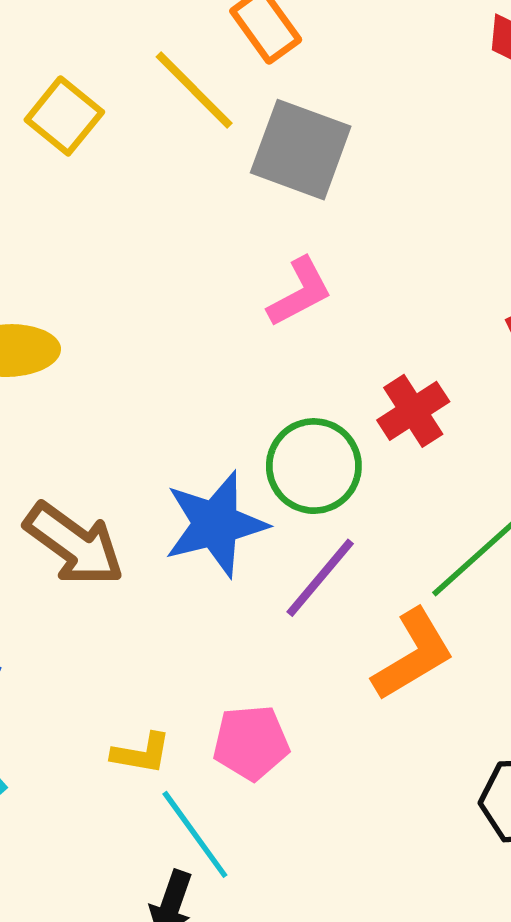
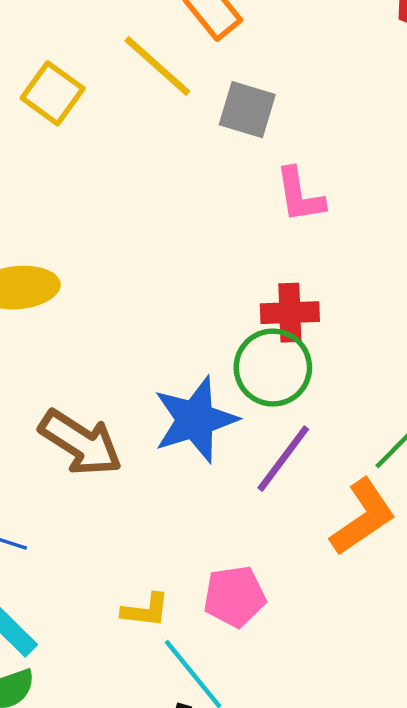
gray square: (301, 150) -> (247, 110), size x0.7
pink L-shape: (300, 292) -> (300, 195), moved, turned 112
red cross: (413, 411) -> (290, 313), moved, turned 34

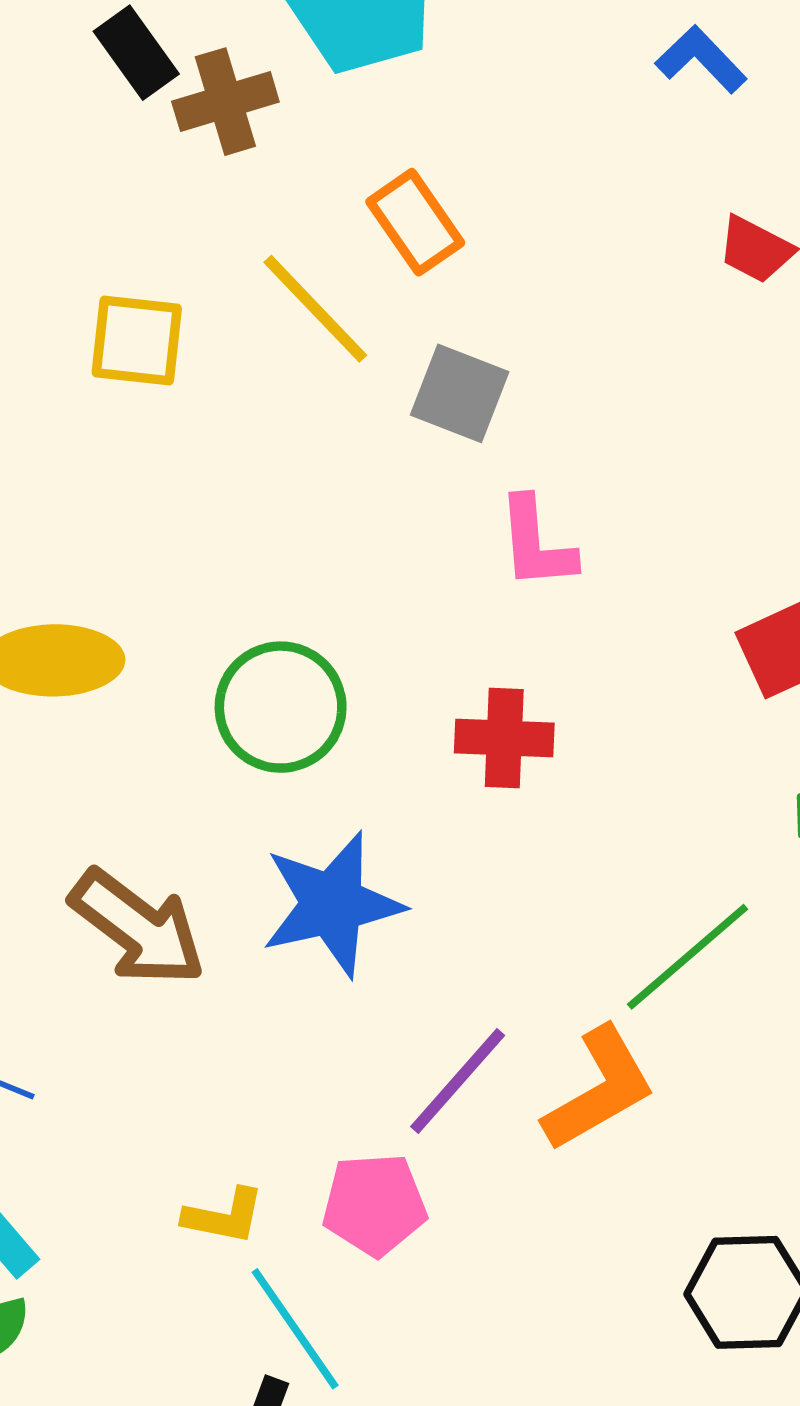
yellow square: (53, 93) -> (137, 341), turned -34
green circle: (273, 368) -> (281, 707), moved
purple line: (283, 459) -> (458, 1081), moved

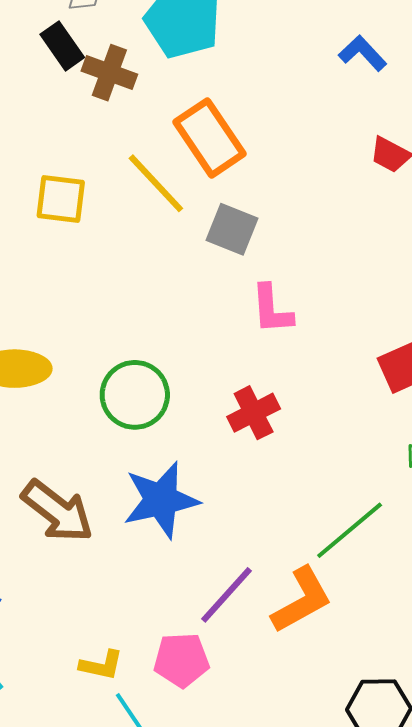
brown cross: (225, 102) -> (109, 73), turned 36
orange rectangle: (415, 222) -> (210, 138), size x1.4
red cross: (504, 738) -> (254, 413), turned -30

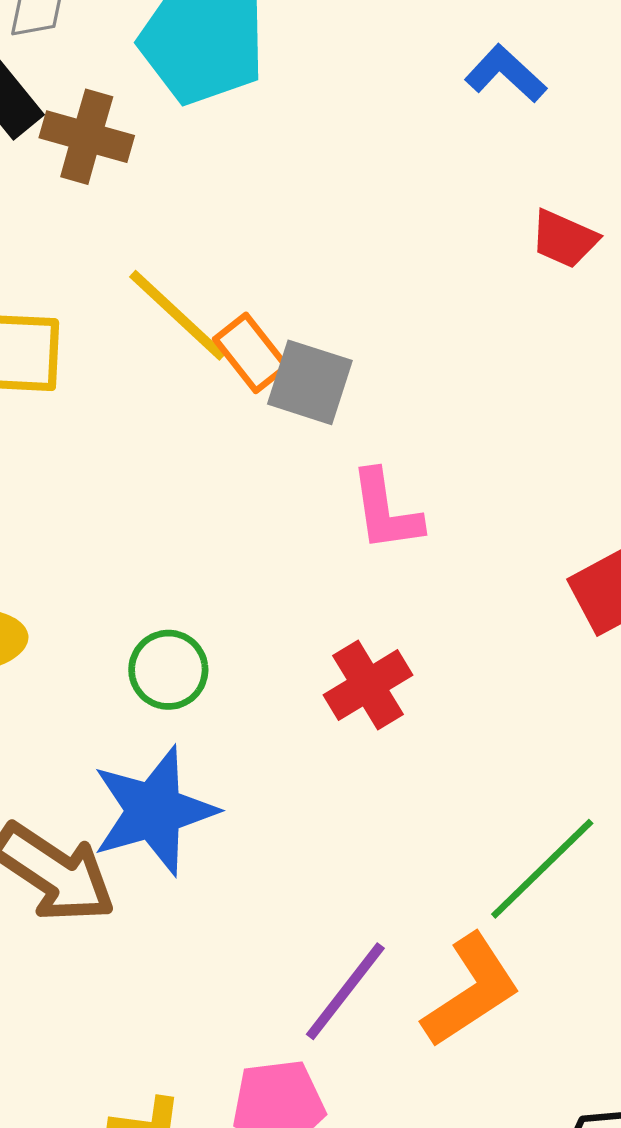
orange rectangle: (210, 138) -> (251, 353), moved, size x0.6
green circle: (135, 395) -> (168, 670), size x0.7
blue star: (161, 500) -> (154, 811), moved

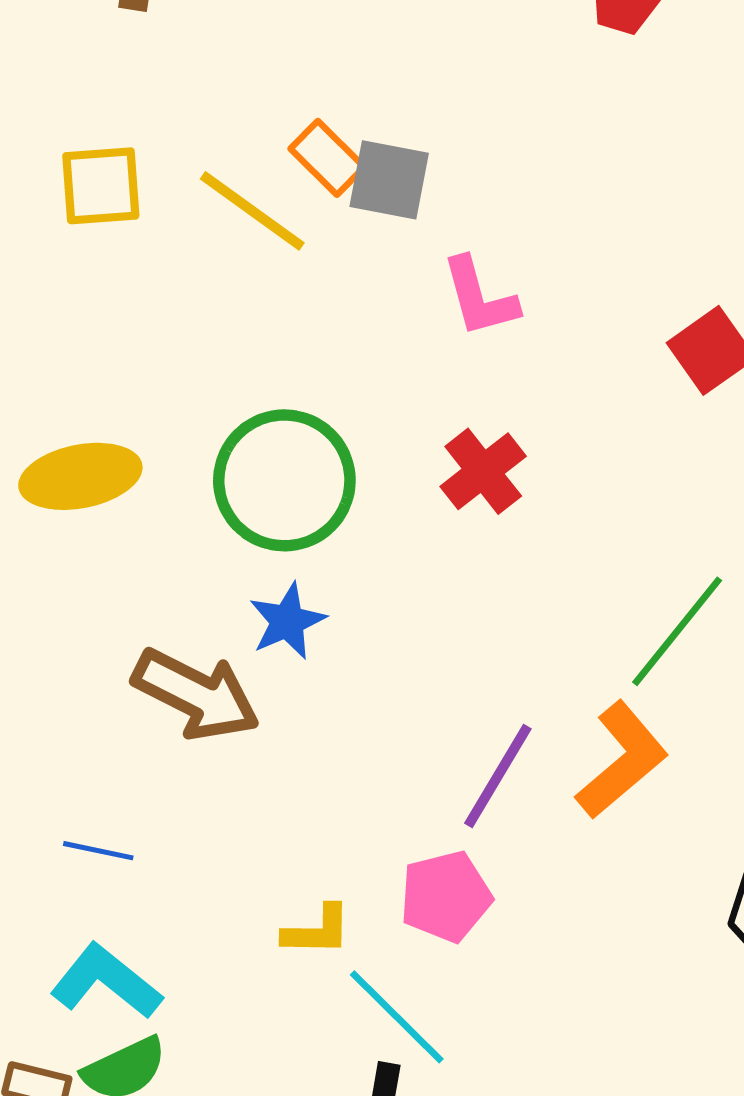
yellow line: (178, 315) -> (252, 211), moved
green circle: (168, 670) -> (284, 480), size x1.8
blue star: (154, 811) -> (287, 621), size x0.6

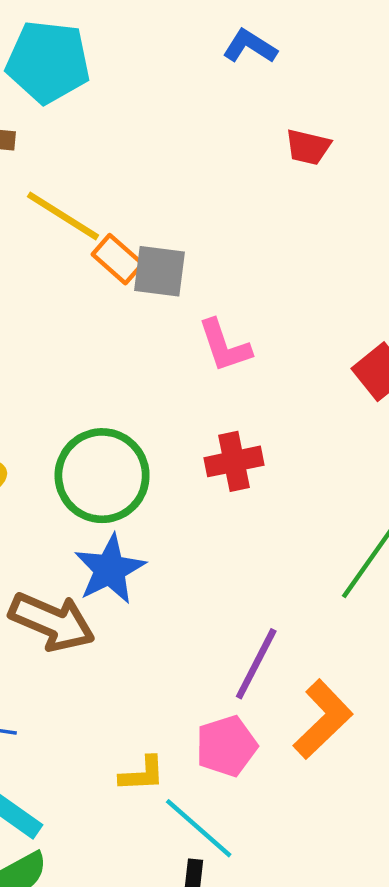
yellow line: (252, 211) -> (63, 216), moved
red cross: (483, 471) -> (234, 461), turned 30
blue star: (287, 621) -> (110, 569), size x1.4
orange L-shape: (622, 760) -> (323, 719), moved

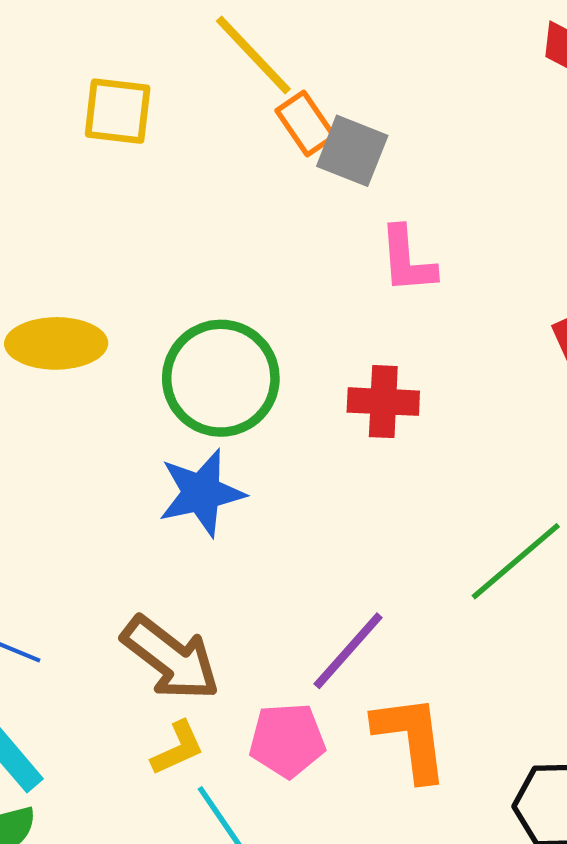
brown arrow: (52, 622) -> (171, 658), moved
orange L-shape: (323, 719) -> (411, 738), turned -68
yellow L-shape: (142, 774) -> (178, 748), turned -36

